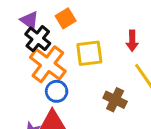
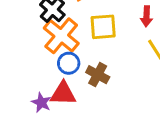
brown cross: (115, 100) -> (98, 75), moved

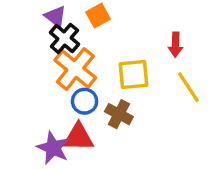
yellow square: (103, 27) -> (133, 75), moved
purple star: (41, 102) -> (53, 148), size x1.4

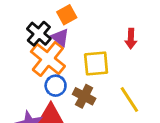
purple triangle: (55, 16) -> (60, 37), moved
yellow line: (188, 87) -> (129, 99), moved

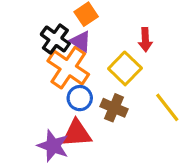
red arrow: (131, 39) -> (145, 40), moved
yellow square: (96, 63) -> (125, 68), turned -36

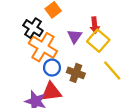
purple triangle: (81, 41) -> (75, 36), moved, turned 35
yellow square: (125, 68) -> (98, 41), moved

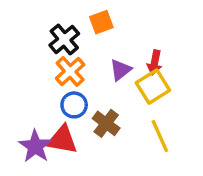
orange cross: (43, 47) -> (70, 71), size x0.7

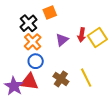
yellow square: (153, 87) -> (97, 38), moved
brown cross: (106, 123) -> (61, 79), moved

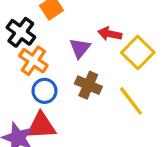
red arrow: (82, 35) -> (110, 34), turned 104
yellow square: (97, 38) -> (138, 52), moved
brown cross: (61, 79) -> (88, 85), moved

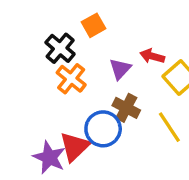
blue circle: (44, 91) -> (103, 129), moved, size x1.4
red triangle: (41, 126) -> (75, 147), turned -44

